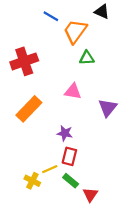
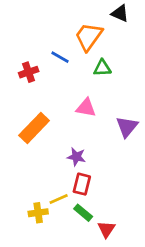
blue line: (51, 16) -> (60, 57), moved
red cross: (24, 61) -> (29, 72), size x0.6
yellow cross: (32, 181) -> (38, 213), turned -35

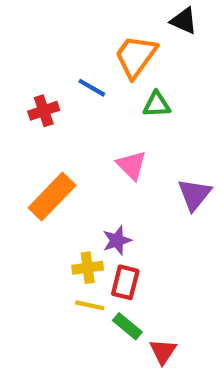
pink triangle: (86, 108) -> (132, 165), turned 35
purple star: (76, 157) -> (117, 240), turned -30
yellow line: (59, 199) -> (90, 305), turned 36
yellow cross: (38, 213) -> (88, 268), moved

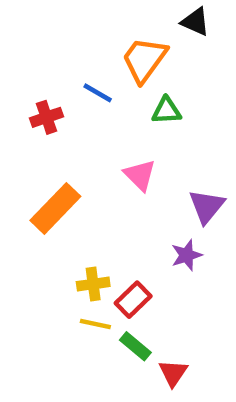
purple star: (117, 240) -> (187, 255), moved
red rectangle: (125, 282) -> (133, 300), turned 32

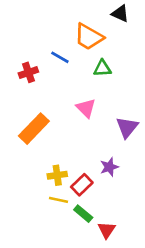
orange trapezoid: (144, 60) -> (89, 37), turned -96
purple star: (187, 255) -> (109, 167), moved

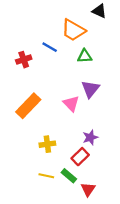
pink triangle: (86, 108) -> (71, 104), moved
purple triangle: (127, 127) -> (90, 89), moved
red rectangle: (82, 185) -> (80, 157), moved
yellow line: (59, 200) -> (46, 176), moved

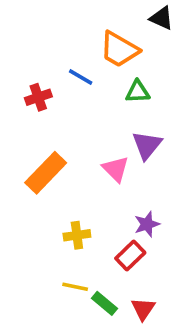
green rectangle: (69, 176) -> (105, 303), moved

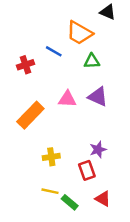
purple triangle: (147, 145) -> (98, 97), turned -45
pink triangle: (116, 169) -> (67, 99), moved, turned -42
red rectangle: (130, 255) -> (87, 170), turned -66
red triangle: (143, 309) -> (103, 199), moved, turned -35

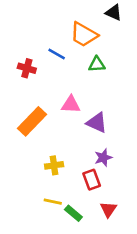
red cross: (26, 65) -> (27, 68), turned 35
purple triangle: (98, 97) -> (97, 123), moved
red triangle: (103, 199) -> (108, 209), turned 35

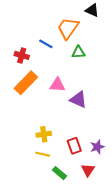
orange trapezoid: (84, 35) -> (68, 28), turned 95
orange rectangle: (32, 121) -> (26, 83), moved
purple star: (103, 158) -> (97, 147), moved
yellow line: (53, 202) -> (43, 154), moved

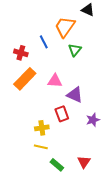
blue line: (46, 44) -> (44, 42), turned 32
green triangle: (78, 52) -> (75, 50), turned -48
red rectangle: (74, 146) -> (62, 114), moved
purple star: (97, 147) -> (93, 120), moved

